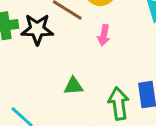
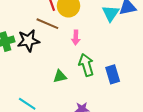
green arrow: (119, 104) -> (86, 65), moved

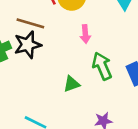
brown line: (47, 24) -> (30, 23), moved

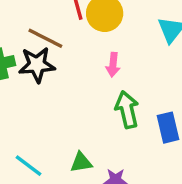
green triangle: (72, 84) -> (81, 162), moved

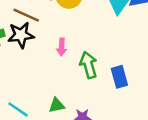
pink arrow: (113, 65) -> (62, 47), moved

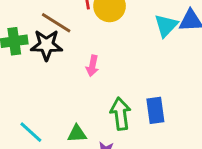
green arrow: (89, 65) -> (120, 114), moved

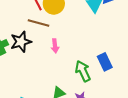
brown line: (56, 23) -> (38, 23), moved

